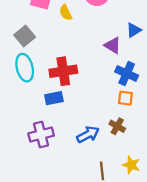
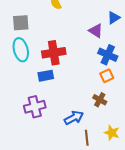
gray square: (25, 36) -> (21, 23), turned 36
orange square: (125, 98) -> (107, 76), turned -32
blue arrow: (88, 134) -> (74, 118), moved

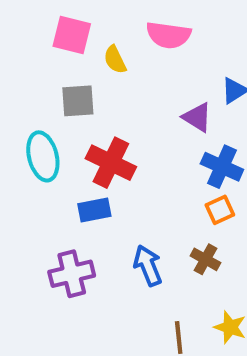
gray square: (21, 23) -> (78, 101), moved
red cross: (54, 53) -> (111, 163), turned 35
blue arrow: (74, 118) -> (148, 265), moved, turned -84

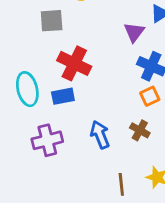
purple triangle: (197, 117) -> (134, 32), turned 35
cyan ellipse: (43, 156) -> (27, 89), moved

